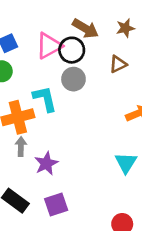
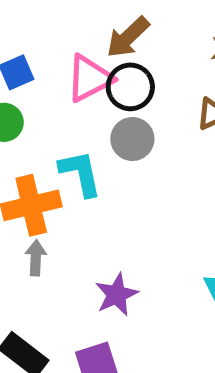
brown arrow: (85, 28) -> (128, 37), moved, turned 105
purple star: (46, 163) -> (117, 295), moved

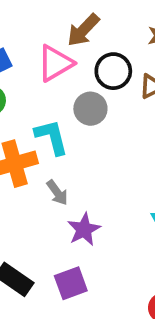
black circle: (130, 87) -> (113, 71), moved
gray arrow: (36, 258) -> (57, 193), moved, turned 144

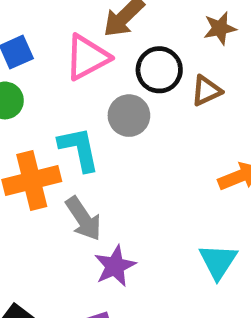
gray arrow: (57, 193) -> (83, 219), size x1.4

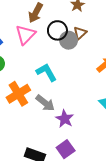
gray circle: (129, 116) -> (69, 40), moved
cyan L-shape: (79, 149) -> (46, 72), moved

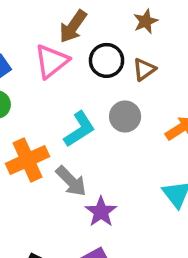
gray circle: (69, 40) -> (125, 116), moved
cyan L-shape: (46, 72) -> (79, 129), turned 80

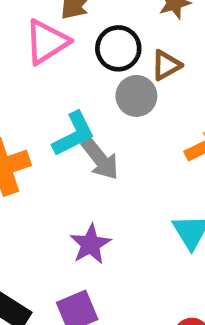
gray circle: (125, 116) -> (136, 96), moved
gray arrow: (71, 181) -> (100, 159), moved

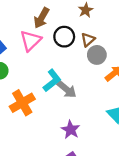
gray circle: (136, 96) -> (97, 55), moved

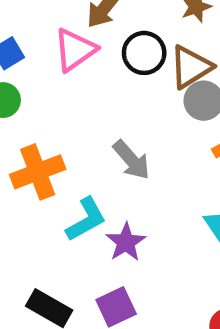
brown triangle: (88, 40) -> (191, 67), size x1.5
cyan L-shape: (52, 81) -> (86, 219), moved

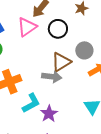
brown triangle: (191, 67) -> (61, 62), moved
gray arrow: (131, 160) -> (52, 77), turned -42

